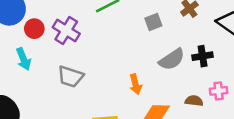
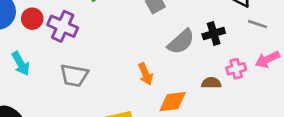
red circle: (34, 29) -> (32, 19), moved

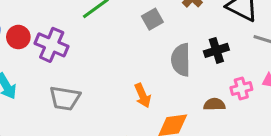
gray semicircle: (181, 42) -> (181, 60), turned 132

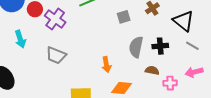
pink cross: (241, 89) -> (170, 83), moved
brown semicircle: (214, 104) -> (152, 70), moved

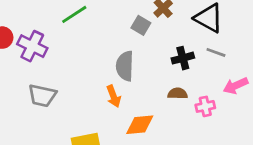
gray square: (124, 17) -> (141, 25), moved, turned -32
gray line: (192, 46) -> (216, 52), moved
gray semicircle: (136, 47) -> (125, 66), moved

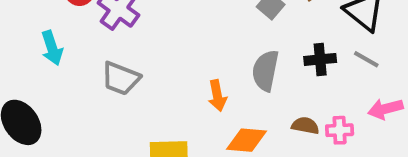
gray semicircle: (125, 66) -> (265, 71), moved
brown semicircle: (178, 93) -> (305, 126), moved

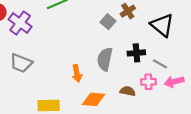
gray line: (366, 59) -> (160, 64), moved
pink cross: (340, 130) -> (148, 82), moved

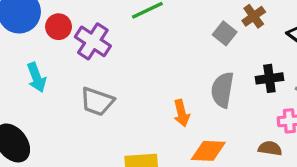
brown semicircle: (128, 91) -> (270, 148), moved

